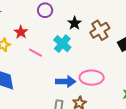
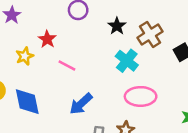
cyan cross: (62, 44) -> (127, 61), moved
blue arrow: (66, 82) -> (81, 104), moved, turned 138

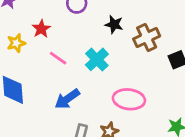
black star: (117, 26) -> (114, 24), turned -30
cyan cross: (127, 61) -> (97, 59), moved

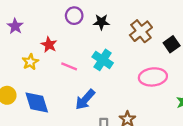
black star: (114, 24) -> (101, 22), moved
pink ellipse: (129, 99) -> (153, 77), moved

